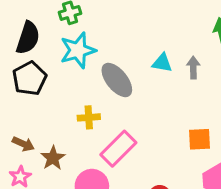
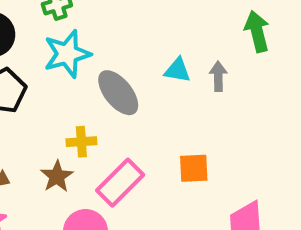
orange square: (200, 139) -> (194, 168), moved
brown star: (53, 158) -> (57, 176), moved

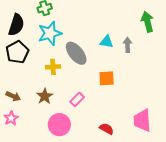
yellow cross: (81, 142) -> (53, 67), moved
orange square: (194, 168) -> (107, 78), moved
pink rectangle: (120, 183) -> (77, 99), size x0.6

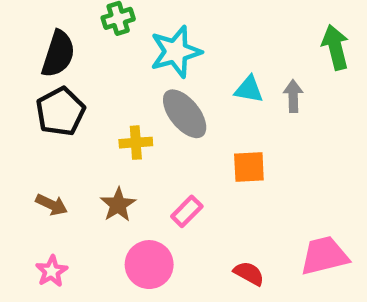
cyan star: (50, 33) -> (176, 52), moved
pink star: (11, 118) -> (52, 271), moved
pink trapezoid: (142, 120) -> (324, 256), turned 80

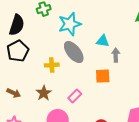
gray arrow: (293, 96) -> (116, 55), moved

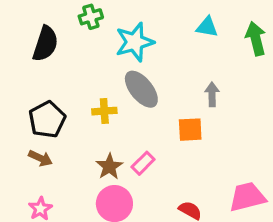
cyan triangle: (103, 41) -> (207, 27), moved
black pentagon: (18, 51) -> (47, 119), moved
brown star: (44, 93) -> (109, 167), moved

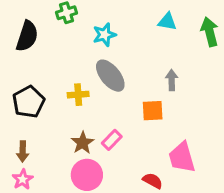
cyan star: (135, 42) -> (104, 35), size x0.7
brown arrow: (40, 158) -> (23, 152), moved, turned 66
pink trapezoid: (247, 197) -> (182, 157), moved, turned -92

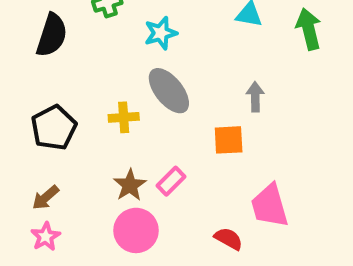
brown arrow: (23, 152) -> (46, 198), turned 48

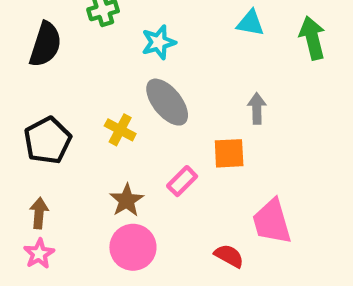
yellow cross: (124, 117) -> (120, 130), turned 32
pink rectangle: (171, 181) -> (182, 181), moved
brown arrow: (46, 198) -> (39, 213), turned 136

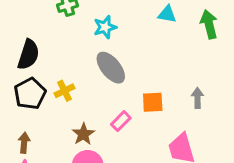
black semicircle: (45, 44) -> (28, 55), moved
gray arrow: (257, 108) -> (197, 98), moved
yellow cross: (120, 130) -> (65, 91), moved, turned 36

